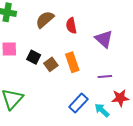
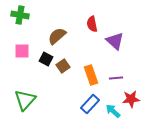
brown semicircle: (45, 19) -> (57, 36), moved
red semicircle: (71, 26) -> (92, 24), moved
orange rectangle: (72, 62) -> (91, 75), moved

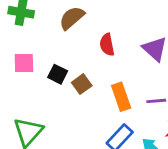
red semicircle: (92, 24) -> (107, 45), moved
brown semicircle: (57, 36) -> (72, 18), moved

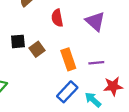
black square: (58, 74) -> (18, 41), turned -32

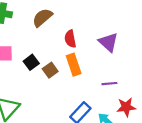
black square: (18, 41) -> (31, 62), turned -32
orange rectangle: (68, 59) -> (74, 65), moved

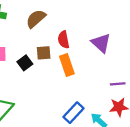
brown square: (50, 70) -> (44, 53), moved, turned 32
purple line: (109, 84) -> (118, 84), moved

